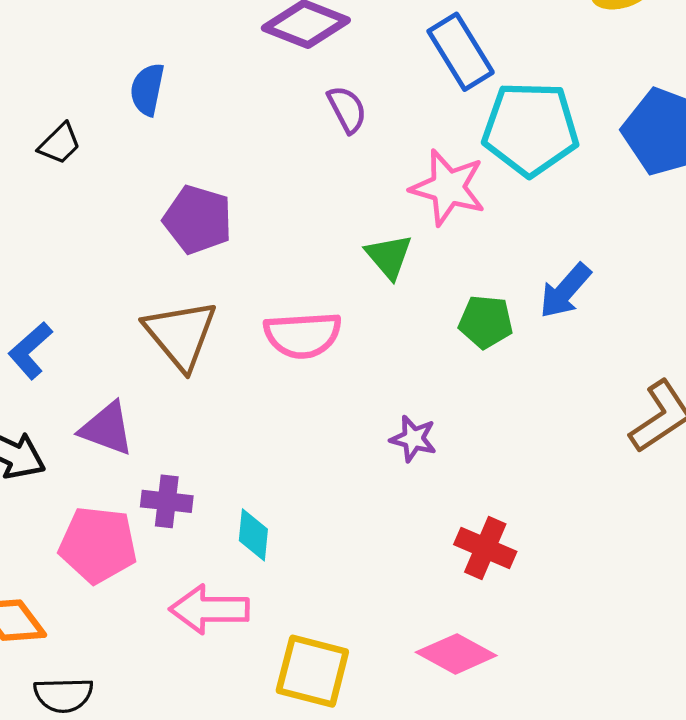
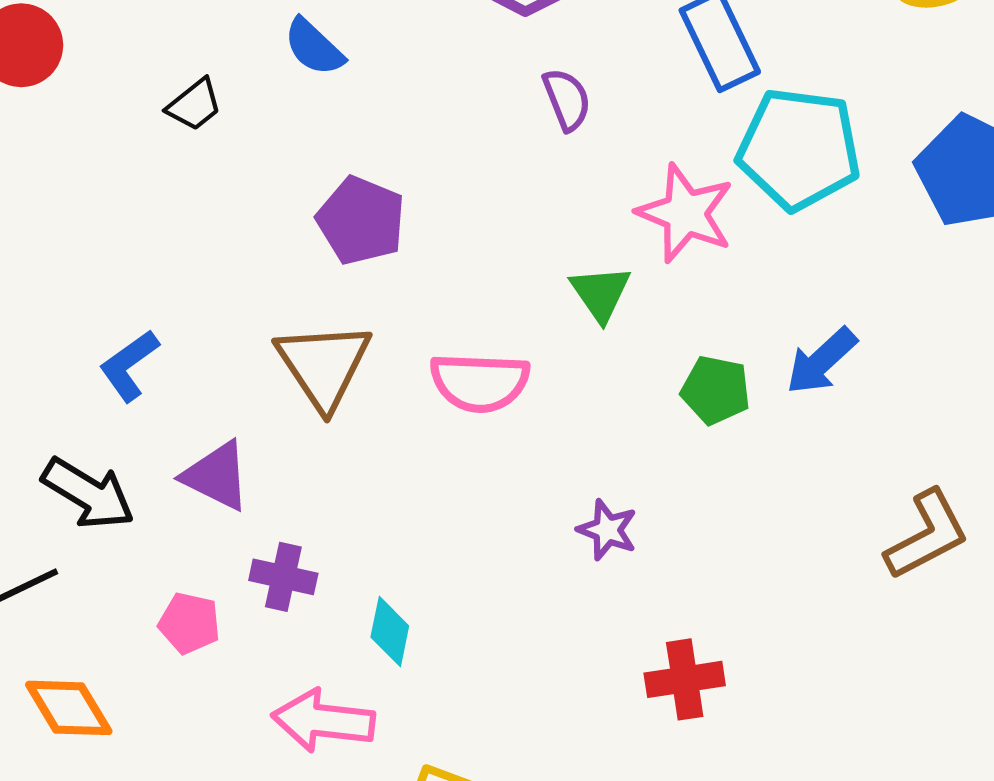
blue semicircle: (147, 89) -> (314, 47), turned -64
pink pentagon: (98, 545) -> (189, 623), size x0.6
red cross: (485, 548) -> (685, 679), turned -38

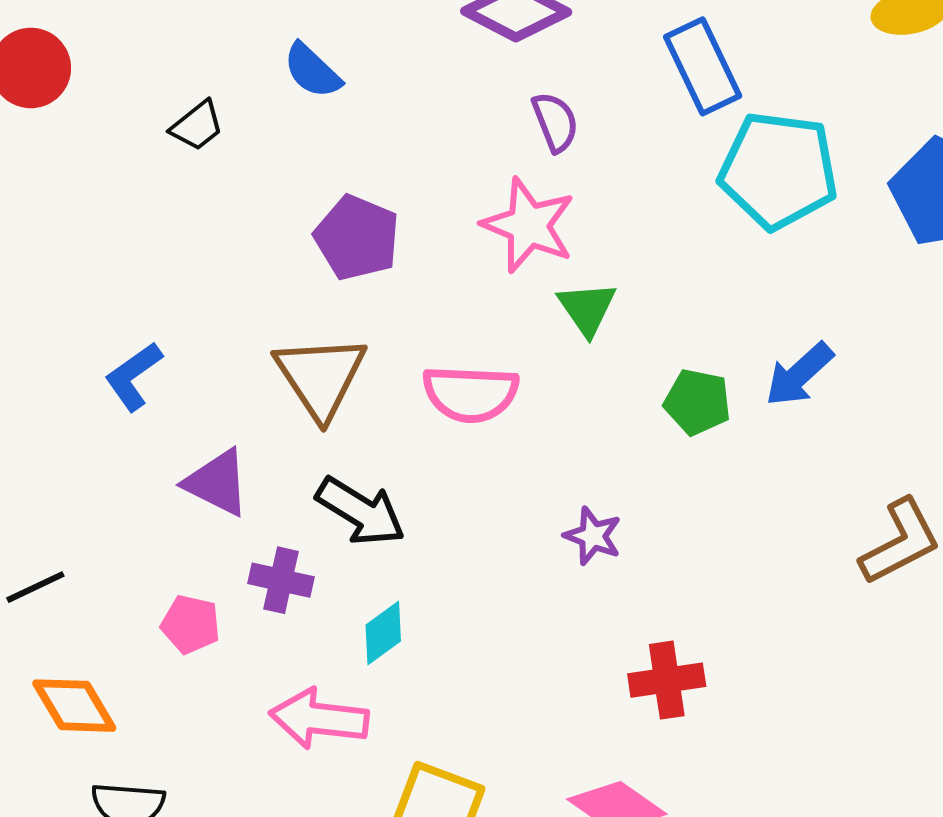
pink star: (685, 213) -> (528, 225), moved
black arrow: (88, 493) -> (361, 511), moved
cyan diamond: (390, 632) -> (383, 633), turned 42

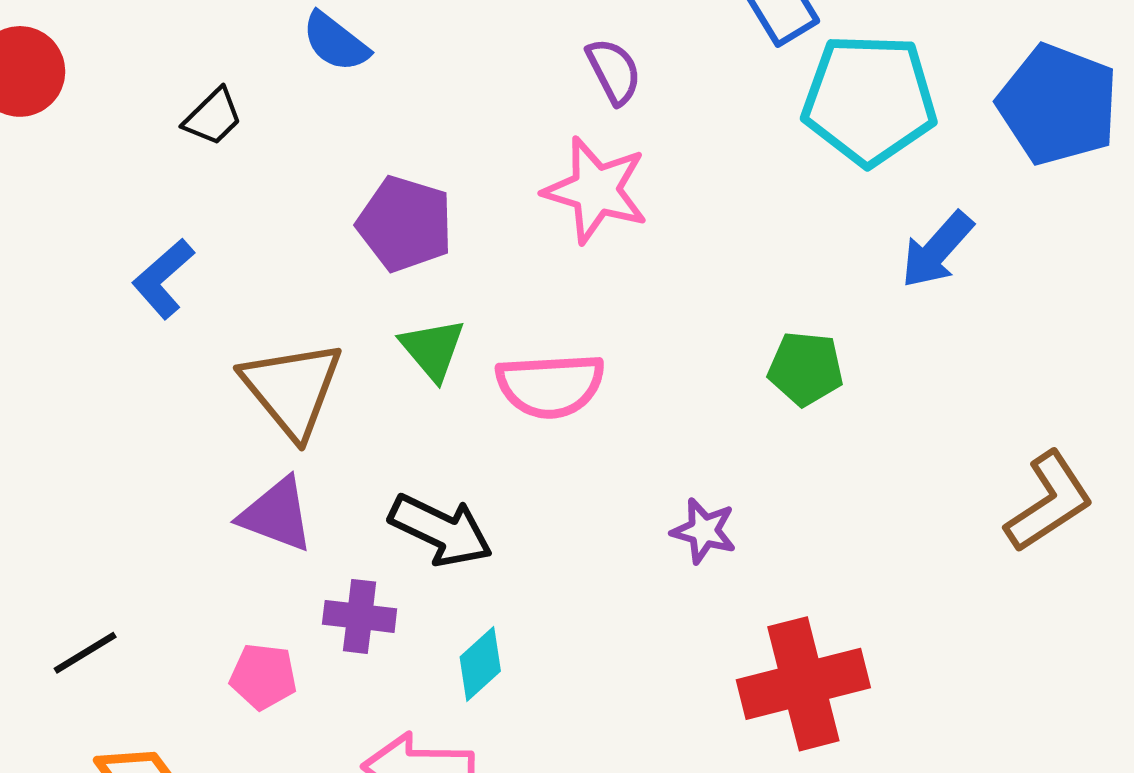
green triangle: (587, 308) -> (433, 349), moved
blue arrow: (799, 374) -> (937, 250), moved
blue L-shape: (133, 376) -> (163, 279), moved
brown triangle: (320, 377) -> (292, 389), moved
red cross: (667, 680) -> (803, 684), size x1.5

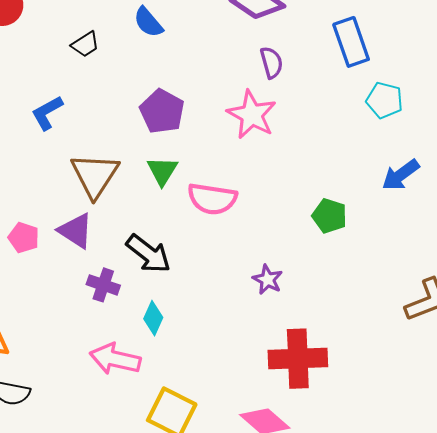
cyan pentagon: (869, 100) -> (385, 100), size x0.6
cyan diamond: (480, 664) -> (153, 318), turned -36
pink pentagon: (263, 676) -> (24, 238), moved

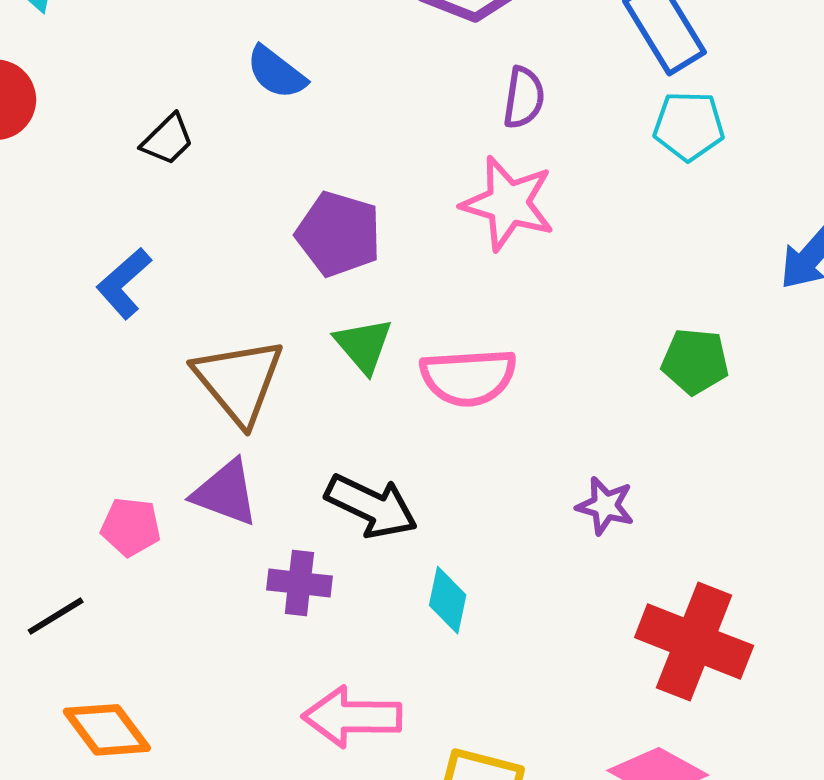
purple semicircle: (271, 63) -> (524, 98), turned 36
cyan pentagon: (385, 100) -> (689, 126), moved
cyan diamond: (153, 318) -> (448, 600), moved
red cross: (298, 359) -> (694, 642), turned 36

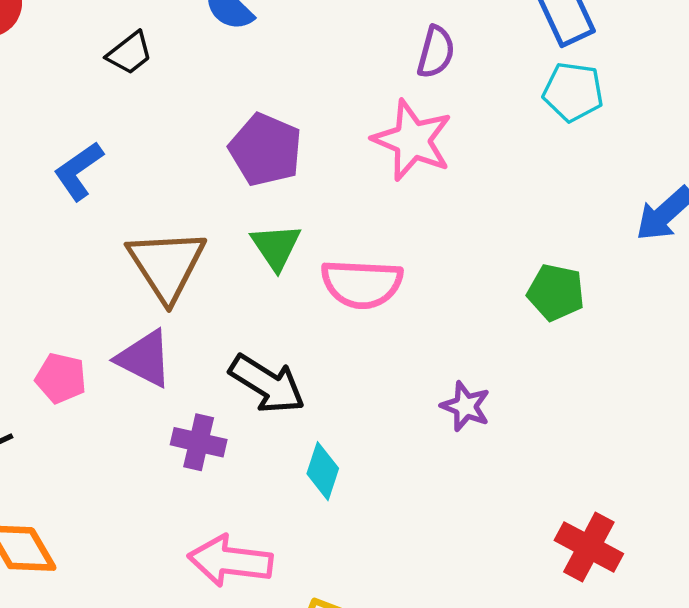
red cross: (694, 642) -> (589, 547), moved, size x0.7

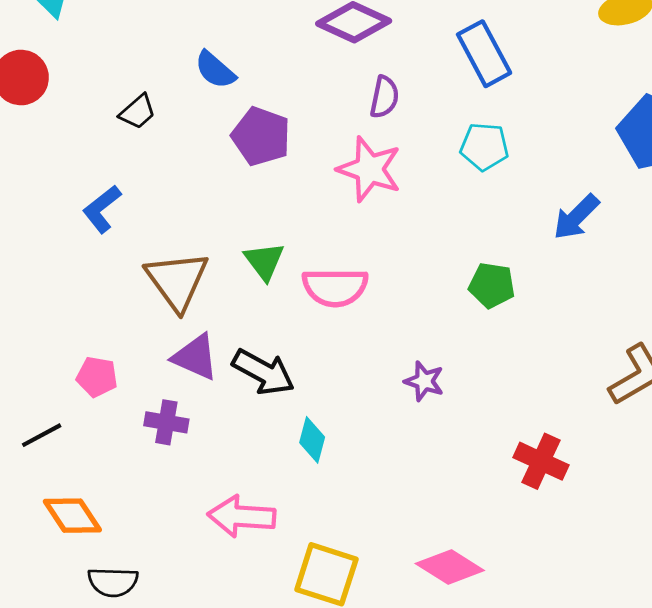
cyan pentagon: (573, 92) -> (484, 147), moved
purple pentagon: (266, 150) -> (261, 136), moved
purple triangle: (144, 358) -> (195, 357), moved
purple cross: (199, 442) -> (166, 422), moved
red cross: (589, 547) -> (541, 461), moved

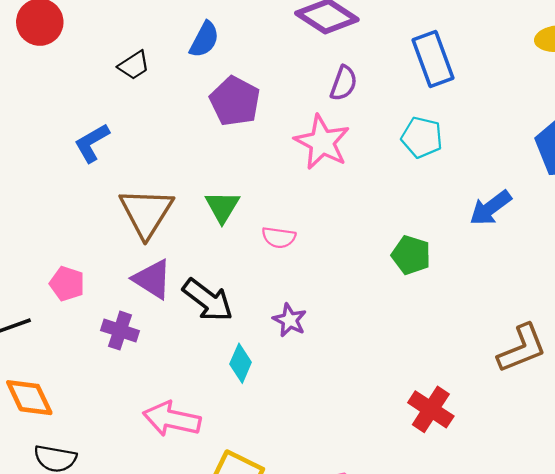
blue semicircle: (215, 70) -> (204, 40), turned -111
pink semicircle: (335, 287) -> (279, 237), size x0.6
purple star: (424, 381) -> (290, 320), moved

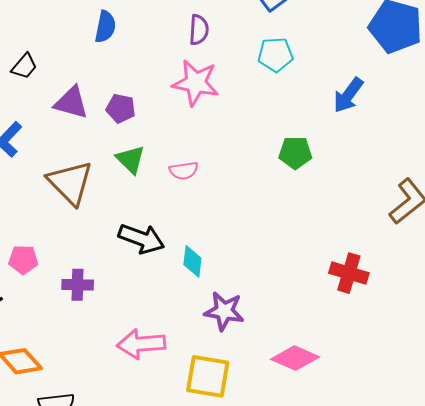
blue semicircle: (204, 40) -> (105, 27), moved
purple pentagon: (235, 101) -> (121, 108), moved, size x0.7
purple triangle: (152, 279) -> (71, 103), moved
purple star: (290, 320) -> (224, 311), moved, size x1.4
cyan diamond: (241, 363) -> (192, 261), moved

